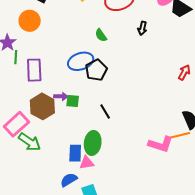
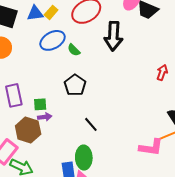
black arrow: (142, 28) -> (113, 36), size x2.0
blue ellipse: (81, 61) -> (52, 40), moved
green square: (73, 101) -> (40, 104), moved

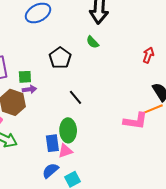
green semicircle: (74, 50) -> (93, 42), moved
red arrow: (162, 72) -> (148, 55), moved

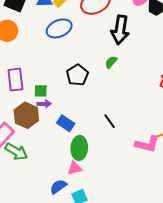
green semicircle: (93, 42) -> (111, 62), turned 80
black line: (76, 97) -> (110, 121), moved
blue rectangle: (52, 143) -> (66, 123), moved, turned -54

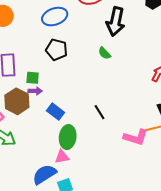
green semicircle: (111, 62) -> (104, 53), turned -88
black pentagon: (77, 75) -> (57, 50), moved, turned -30
blue semicircle: (58, 187) -> (44, 174), size x1.4

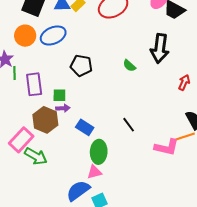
blue ellipse: (55, 17) -> (53, 36), moved
black arrow: (116, 22) -> (160, 48), moved

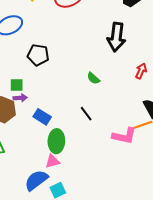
green semicircle: (129, 66) -> (93, 78), moved

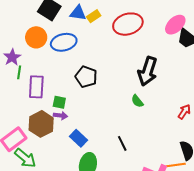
black arrow: (116, 37) -> (148, 71), moved
green semicircle: (93, 78) -> (137, 101), moved

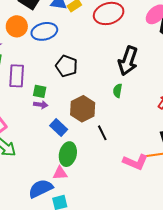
green semicircle: (137, 101) -> (118, 91), turned 48
brown hexagon: (41, 124) -> (83, 109), moved

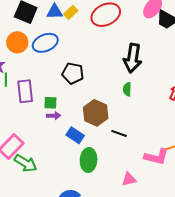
black line: (102, 133) -> (119, 133), turned -35
pink triangle: (60, 173) -> (129, 179), moved

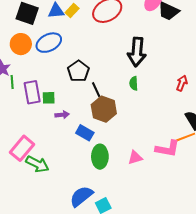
black pentagon: (73, 73) -> (78, 71), turned 30
green square: (50, 103) -> (49, 98), moved
black line: (119, 133) -> (96, 90), moved, turned 49
pink triangle: (129, 179) -> (135, 158), moved

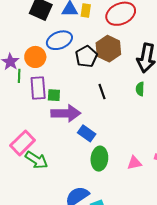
yellow rectangle: (72, 10) -> (86, 10), turned -40
orange circle: (21, 44) -> (35, 57), moved
black pentagon: (78, 71) -> (86, 56), moved
brown hexagon: (104, 109) -> (108, 49), moved
purple arrow: (62, 115) -> (66, 113), size x2.0

